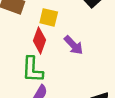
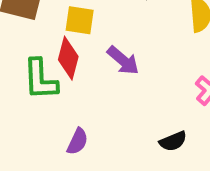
green L-shape: (32, 70) -> (40, 79), moved

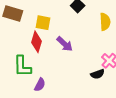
green L-shape: (40, 79) -> (22, 66), moved
black semicircle: (173, 141) -> (98, 74), moved

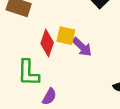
yellow square: (43, 23) -> (66, 36), moved

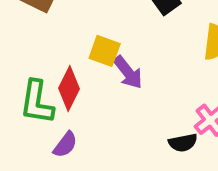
red diamond: (47, 43) -> (69, 88), moved

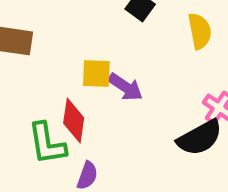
black semicircle: (183, 143) -> (200, 138), size x1.6

